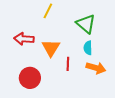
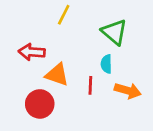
orange triangle: (51, 48) -> (57, 75), moved, turned -42
cyan semicircle: (88, 48) -> (106, 64), moved

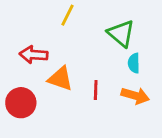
cyan semicircle: (106, 64) -> (134, 63), moved
red circle: (40, 104) -> (21, 103), moved

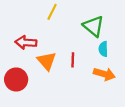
orange triangle: (60, 79) -> (47, 61), turned 30
red line: (96, 90) -> (73, 60), moved

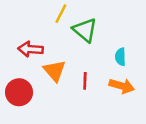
green triangle: (93, 26) -> (85, 30), moved
red line: (73, 60) -> (85, 81), moved

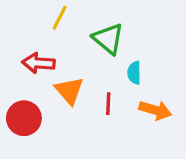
yellow line: (61, 14) -> (60, 18), moved
cyan semicircle: (120, 57) -> (134, 73), moved

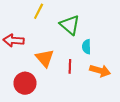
red arrow: (39, 63) -> (14, 40), moved
red circle: (24, 118) -> (25, 83), moved

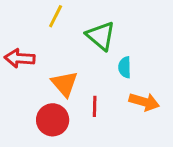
red line: (70, 66) -> (95, 106), moved
red circle: (25, 83) -> (53, 120), moved

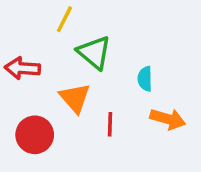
green triangle: (101, 36) -> (94, 52), moved
red circle: (53, 120) -> (35, 135), moved

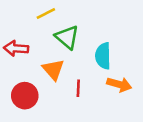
yellow line: (64, 19) -> (46, 14), turned 36
cyan semicircle: (145, 79) -> (103, 56), size x1.5

